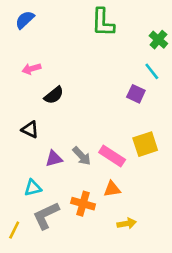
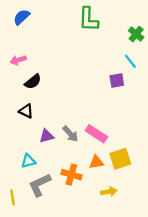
pink arrow: (31, 69) -> (18, 60), moved
purple square: (136, 94) -> (117, 81), turned -35
black semicircle: (54, 95) -> (33, 82), moved
yellow square: (145, 144) -> (120, 159), moved
yellow line: (14, 230) -> (12, 197), turned -35

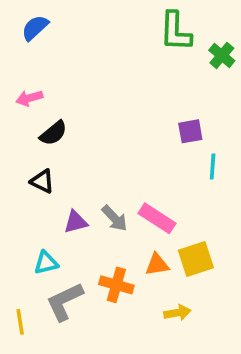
green L-shape: (88, 19) -> (176, 31), moved
cyan line: (130, 61) -> (213, 166), moved, turned 42

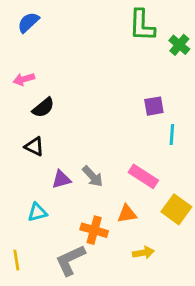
pink rectangle: (157, 218) -> (143, 176), moved
yellow square: (196, 259) -> (176, 209), moved, turned -36
gray L-shape: (65, 302) -> (70, 260), moved

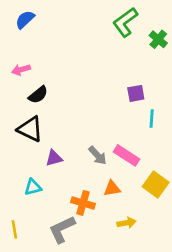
green L-shape: (142, 25) -> (125, 22), turned 52
black triangle: (34, 146) -> (30, 129), size x1.5
gray arrow: (93, 176) -> (98, 155), moved

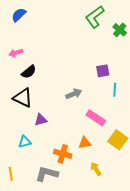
gray arrow: (98, 155) -> (74, 94), moved, turned -70
yellow arrow: (127, 223) -> (96, 169), turned -112
gray L-shape: (62, 229) -> (47, 174), turned 40

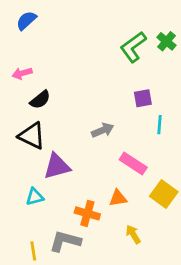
green L-shape: (95, 17) -> (133, 47), moved
purple triangle: (41, 120) -> (57, 166), size x1.5
yellow line: (11, 174) -> (33, 251), moved

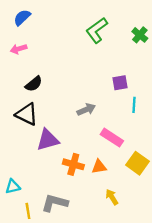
green L-shape: (133, 47) -> (97, 30), moved
pink arrow: (22, 73) -> (19, 49), moved
cyan triangle: (35, 197) -> (13, 187), moved
orange cross: (87, 213) -> (73, 164), moved

